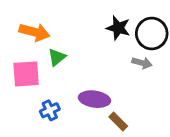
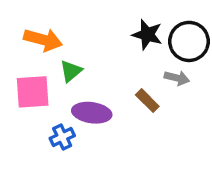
purple ellipse: (94, 99) -> (92, 113), moved
brown rectangle: (118, 121) -> (147, 101), moved

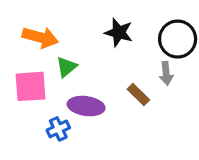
black star: (147, 34) -> (119, 32), moved
gray arrow: (177, 78) -> (166, 73), turned 70

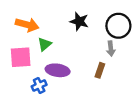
brown rectangle: (138, 95) -> (100, 70), moved, turned 64

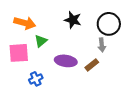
purple ellipse: (58, 70) -> (66, 61), moved
brown rectangle: (100, 70) -> (92, 65), turned 32

